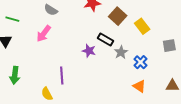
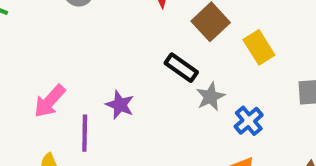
pink arrow: (44, 34) -> (50, 101), moved
purple star: (89, 51) -> (120, 105), moved

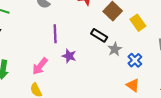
pink arrow: (50, 101) -> (40, 66), moved
purple line: (85, 133) -> (55, 34), moved

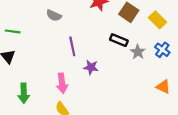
blue cross: (135, 60) -> (162, 50), moved
pink arrow: (40, 66) -> (62, 83), turned -36

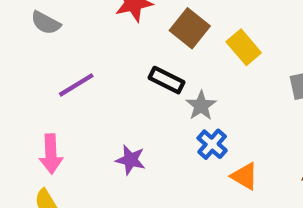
purple line: (72, 46) -> (76, 85), turned 66
blue cross: (162, 50) -> (212, 144), moved
purple star: (91, 67) -> (130, 160), moved

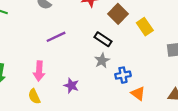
gray star: (201, 106) -> (102, 61), moved
blue cross: (212, 144) -> (123, 75), turned 32
purple star: (130, 160) -> (71, 86), moved

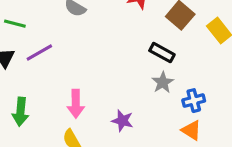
purple line: (56, 37) -> (39, 52), moved
orange triangle: (138, 93) -> (191, 130), moved

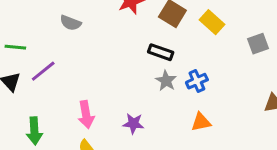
blue cross: (194, 101) -> (197, 81), moved
orange triangle: (191, 130) -> (201, 122), turned -35

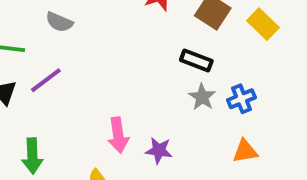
gray semicircle: (71, 23) -> (59, 22), moved
pink arrow: (86, 115) -> (118, 135), moved

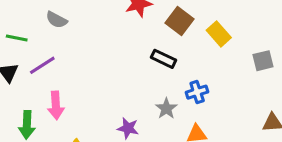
gray star: (202, 97) -> (166, 108), moved
pink arrow: (118, 135) -> (56, 105), moved

